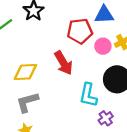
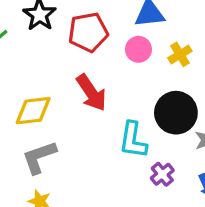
red pentagon: (80, 31) -> (88, 32), moved
pink circle: (103, 46) -> (138, 49), moved

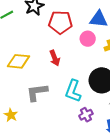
red arrow: (91, 93) -> (55, 58), size x0.7
gray L-shape: (39, 157) -> (37, 92), moved

